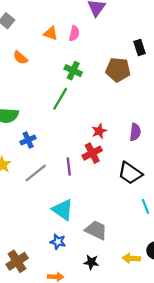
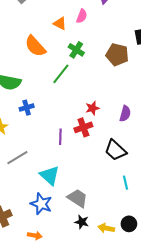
orange triangle: (51, 33) -> (60, 23), moved
orange semicircle: (20, 58) -> (35, 46), moved, size x1.6
gray line: (36, 173) -> (17, 158), moved
blue star: (58, 242) -> (41, 204), size x1.5
black star: (91, 262) -> (82, 222), moved

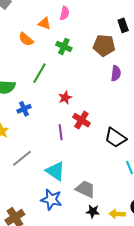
orange semicircle: (35, 46) -> (26, 39), moved, size x0.7
green line: (61, 74) -> (39, 73), moved
red star: (92, 108) -> (65, 98), moved
purple semicircle: (125, 114) -> (116, 73), moved
red cross: (83, 127) -> (81, 120), turned -30

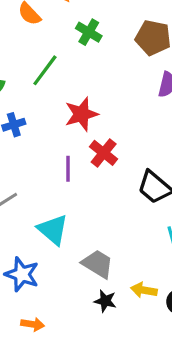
red star: (65, 98) -> (81, 114), size x1.5
blue star: (51, 200) -> (22, 274), moved
yellow arrow: (117, 214) -> (144, 290), moved

